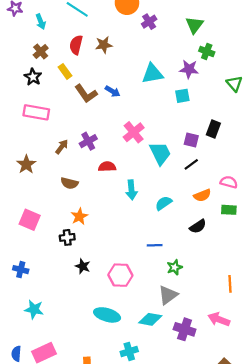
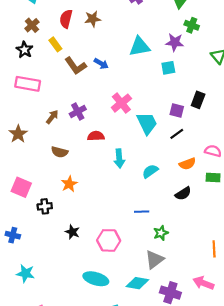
black cross: (67, 237) -> (45, 206), moved

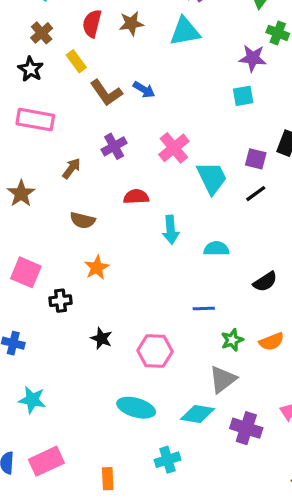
cyan triangle: (140, 47) -> (185, 31), moved
purple cross: (78, 112) -> (114, 146), moved
orange semicircle: (187, 164) -> (271, 342), moved
cyan semicircle: (150, 171) -> (216, 249), turned 35

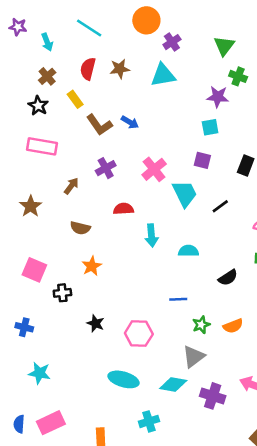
purple square: (256, 159) -> (202, 160), moved

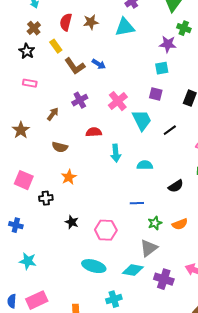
pink rectangle: (42, 146) -> (30, 83), size x0.6

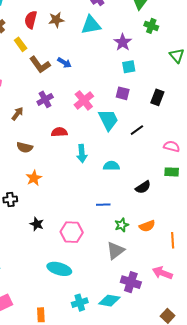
purple star: (168, 44) -> (123, 42), moved, turned 30
cyan diamond: (133, 270) -> (109, 301), moved

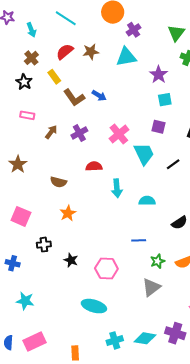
red semicircle: (31, 20) -> (65, 52), turned 36
brown arrow: (17, 114) -> (51, 132), moved
black cross: (10, 199) -> (44, 245), moved
purple cross: (131, 282) -> (175, 333), moved

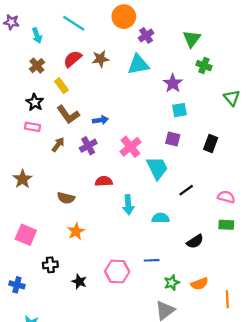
black star: (24, 82) -> (35, 102), moved
blue arrow: (99, 95) -> (100, 120), moved, turned -40
brown L-shape: (74, 98) -> (68, 115), moved
black line: (173, 164) -> (186, 190), moved
pink hexagon: (106, 269) -> (117, 271), moved

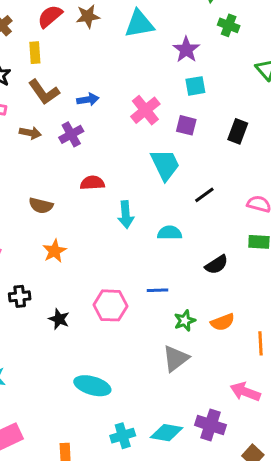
yellow rectangle: (61, 86) -> (35, 53), turned 32
brown arrow: (58, 145) -> (30, 133), turned 64
pink cross: (130, 147) -> (145, 110), moved

